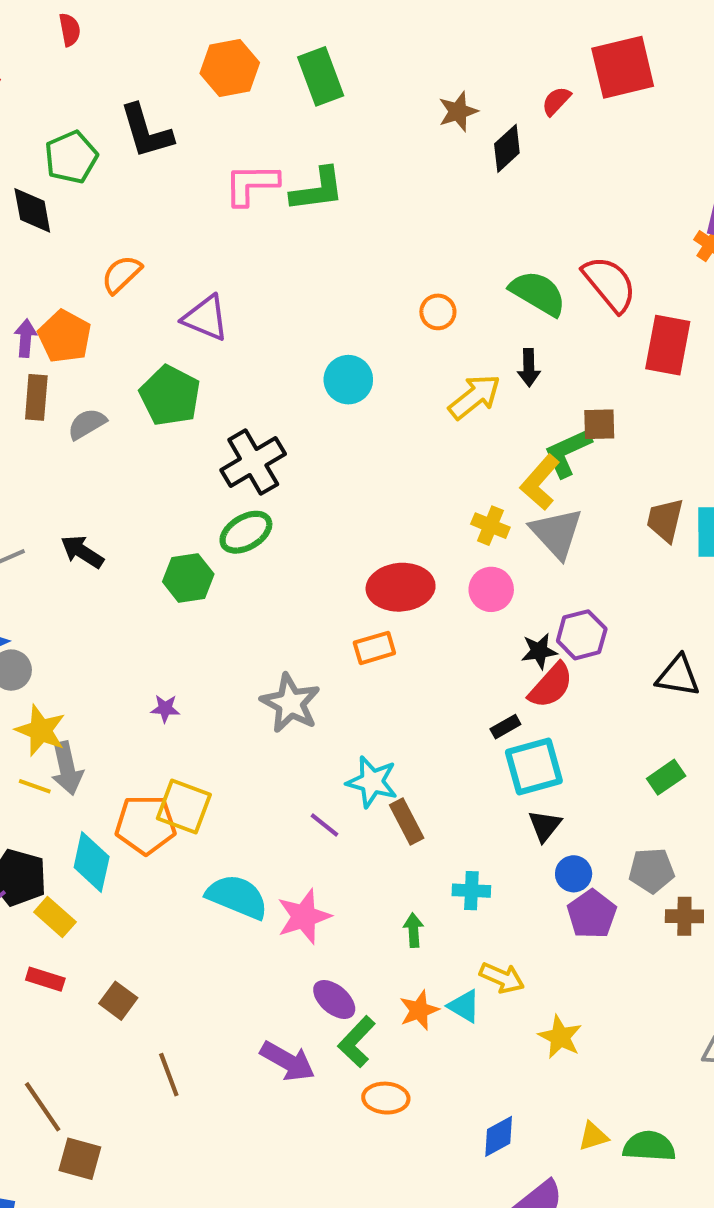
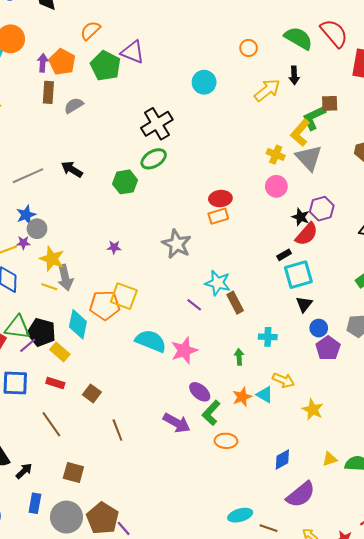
green pentagon: (170, 396) -> (106, 66), moved
red ellipse: (401, 587) -> (220, 199), moved, size x0.7
black star: (539, 651) -> (301, 217), turned 30
brown line: (43, 1107) -> (51, 424), moved

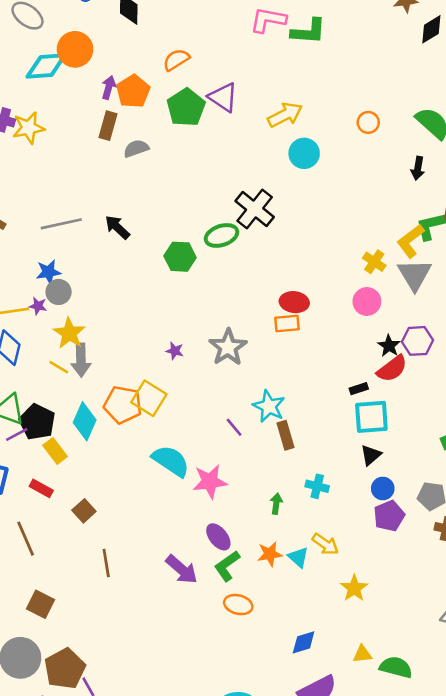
yellow arrow: (267, 90) -> (285, 115), moved
black cross: (157, 124) -> (255, 209), moved, turned -32
purple star: (114, 247) -> (175, 351), moved

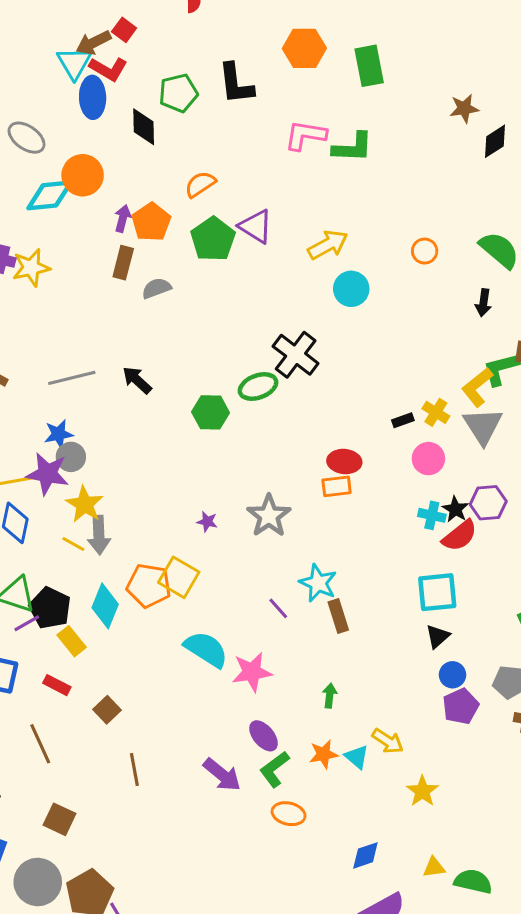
purple star: (38, 306) -> (47, 474), size x2.0
black rectangle: (359, 389) -> (403, 420), moved
cyan cross: (317, 486) -> (432, 515), moved

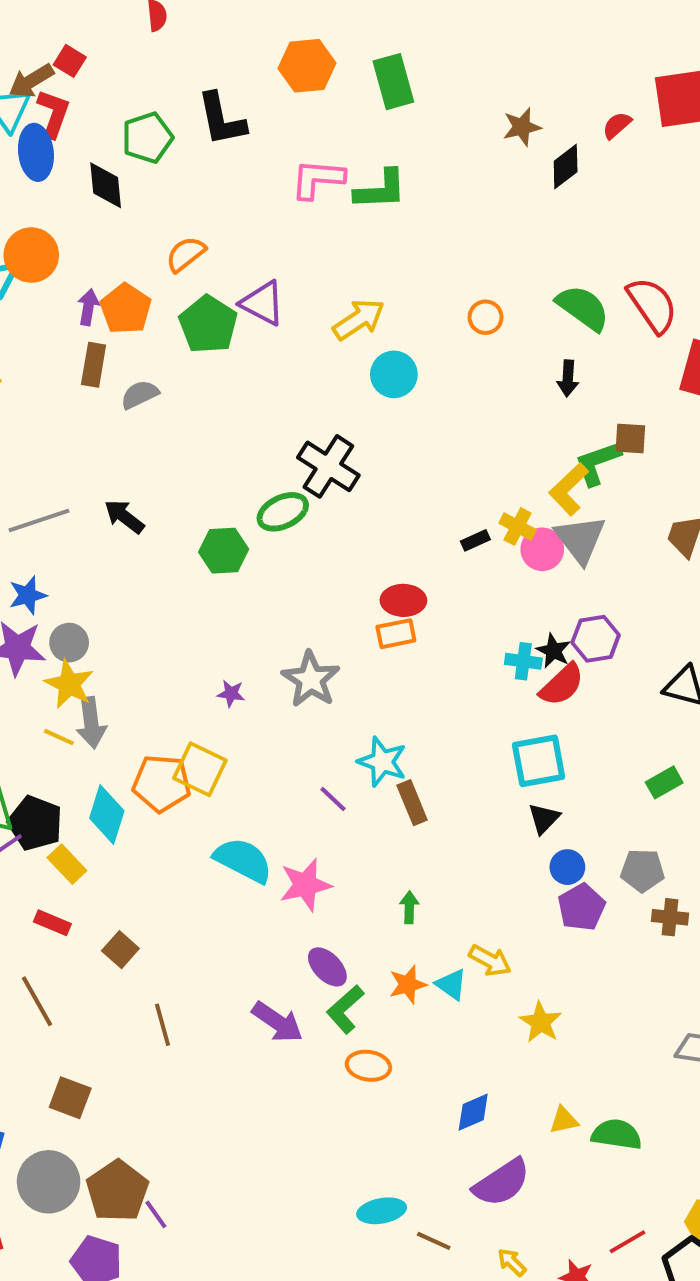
red L-shape: (108, 69) -> (54, 114), turned -96
gray circle: (71, 457) -> (69, 643), moved
pink circle: (428, 459) -> (542, 549), moved

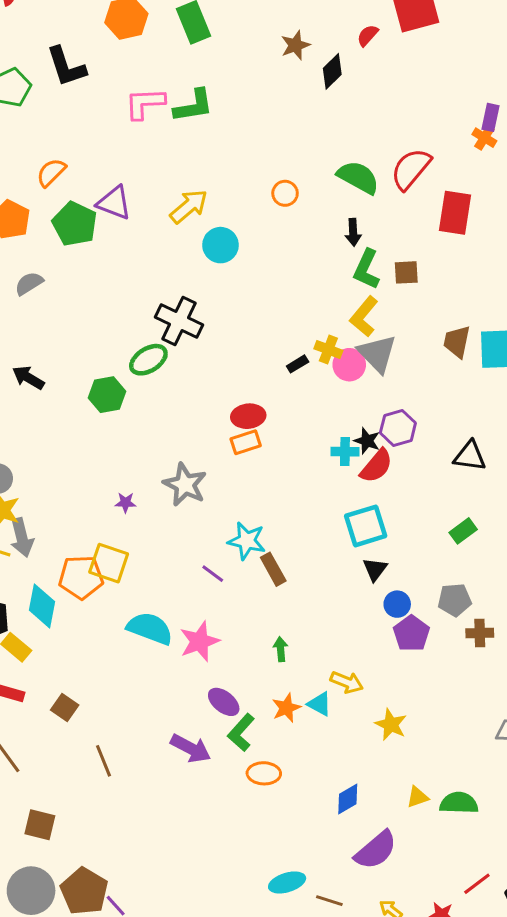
red semicircle: (652, 305) -> (411, 169), turned -99
green L-shape: (598, 463) -> (367, 269), moved, turned -39

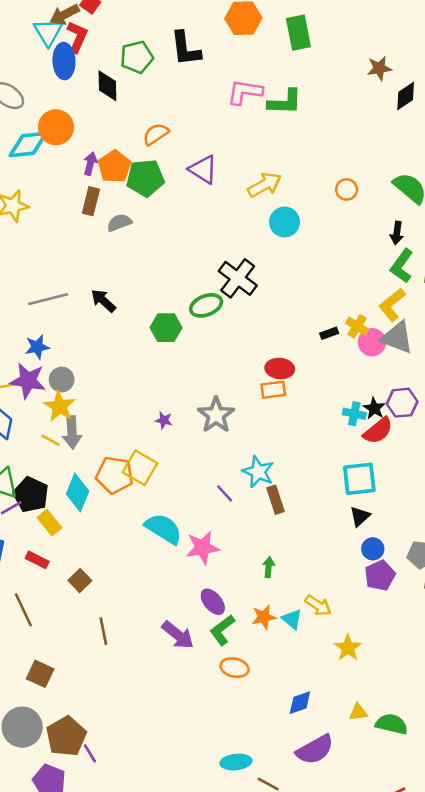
green pentagon: (75, 224) -> (145, 178), moved, turned 30
gray triangle: (377, 354) -> (397, 338), turned -36

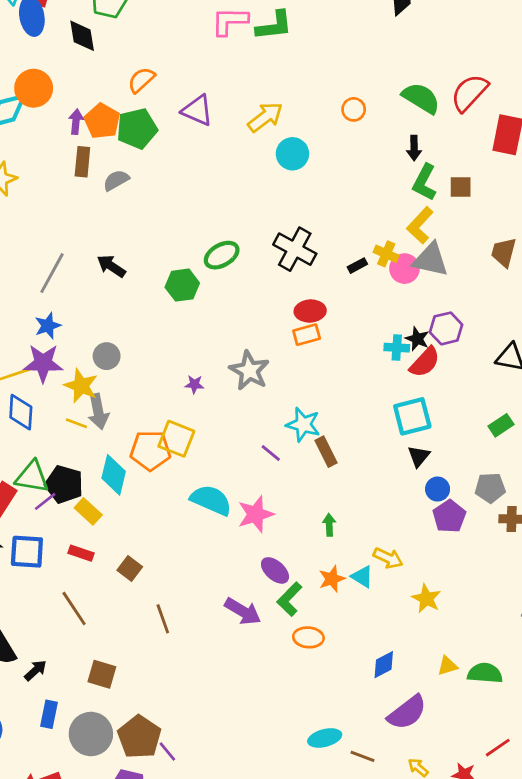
black cross: (238, 278) -> (295, 249), moved
gray line: (48, 299) -> (52, 273), turned -39
gray circle: (62, 380) -> (107, 356), moved

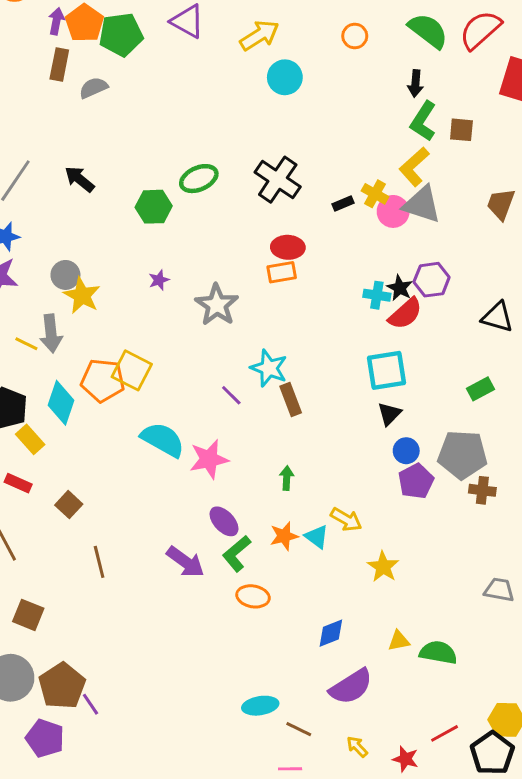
purple star: (194, 384) -> (159, 280), moved, turned -30
yellow star: (81, 386) -> (82, 295), moved
gray pentagon: (490, 488) -> (463, 455), size x1.5

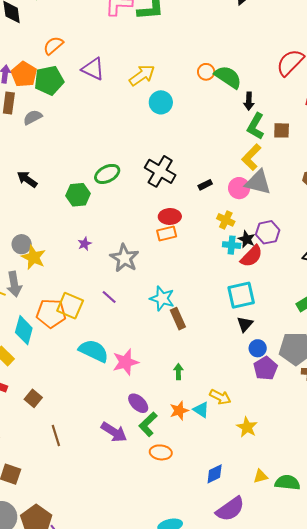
green semicircle: (428, 31) -> (228, 77), moved
yellow cross: (375, 194) -> (226, 220), moved
purple line: (231, 395) -> (109, 297), moved

